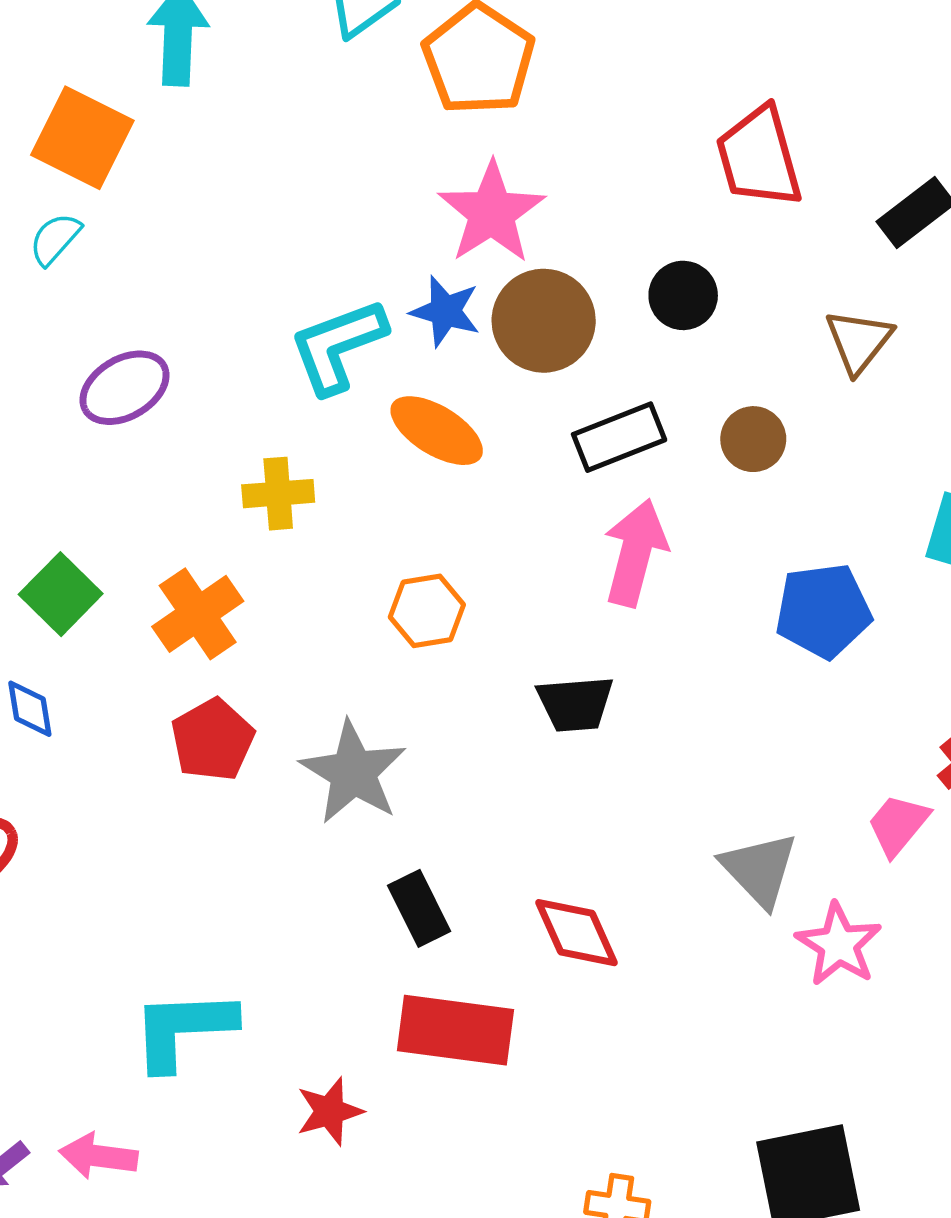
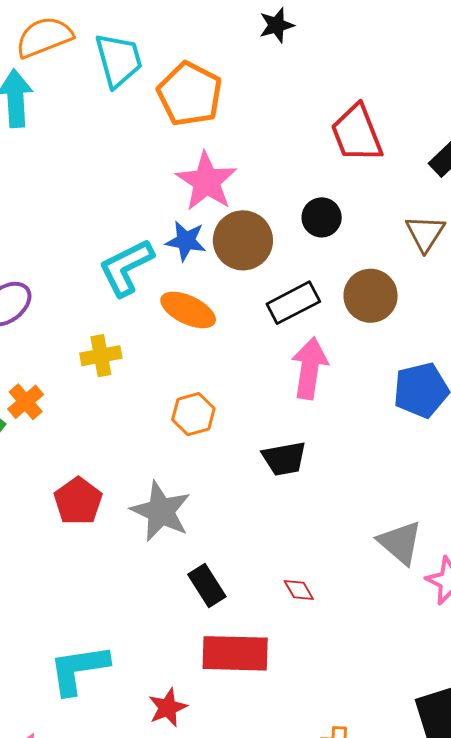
brown circle: (753, 439) -> (371, 296), size x1.4
orange cross: (198, 614) -> (26, 402), moved, size x0.7
red diamond: (577, 933) -> (299, 590), size x0.6

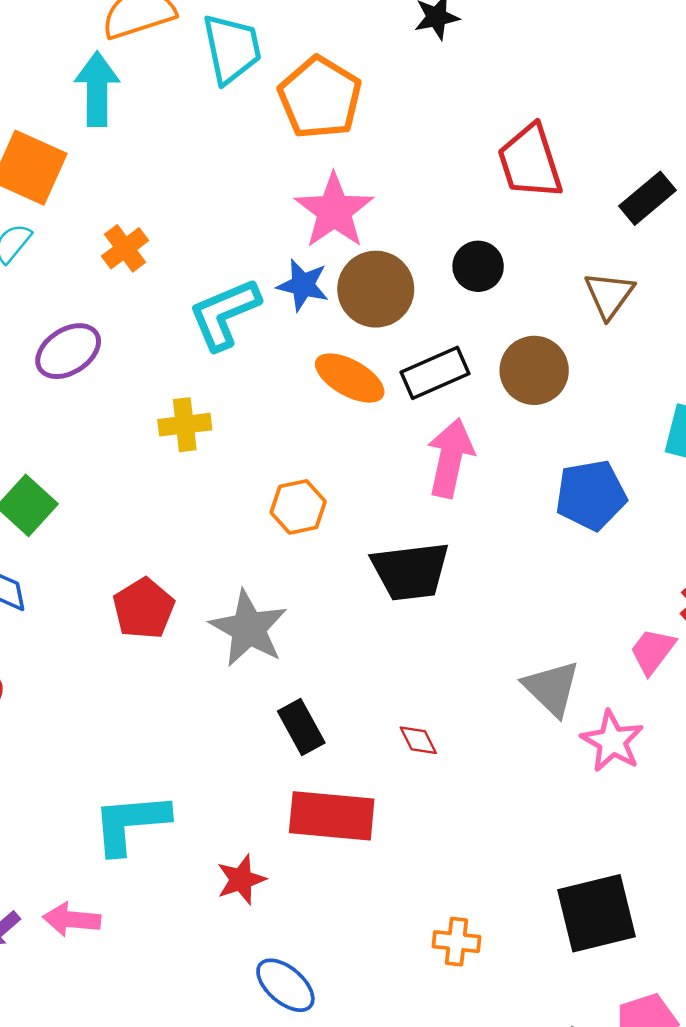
orange ellipse: (188, 310) -> (350, 378), moved
orange cross: (26, 402) -> (125, 248), moved
black trapezoid: (284, 459) -> (411, 571), size x1.4

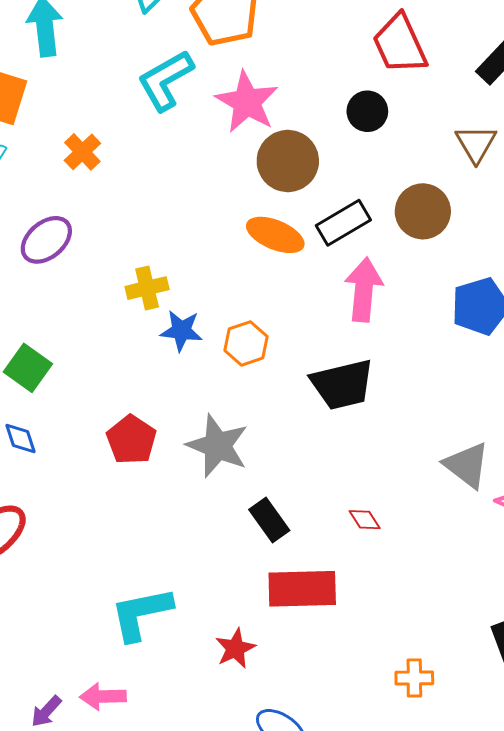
black circle: (478, 266) -> (367, 111), moved
blue star: (303, 285) -> (181, 331), moved
cyan L-shape: (224, 314) -> (165, 80), moved

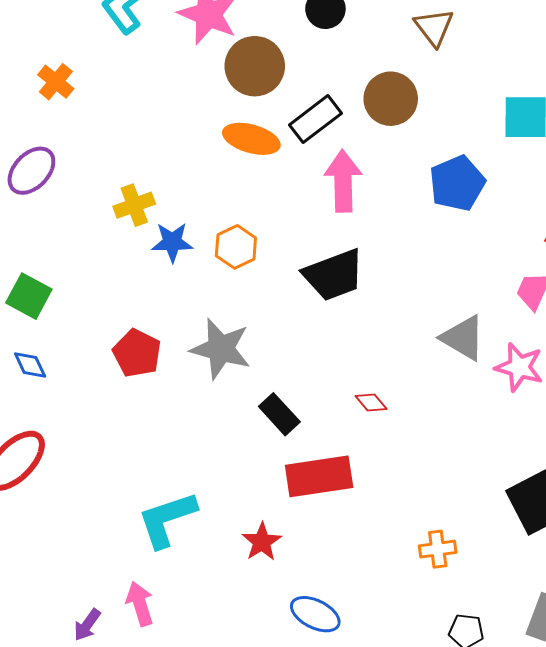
pink arrow: (103, 696) -> (140, 604), turned 81

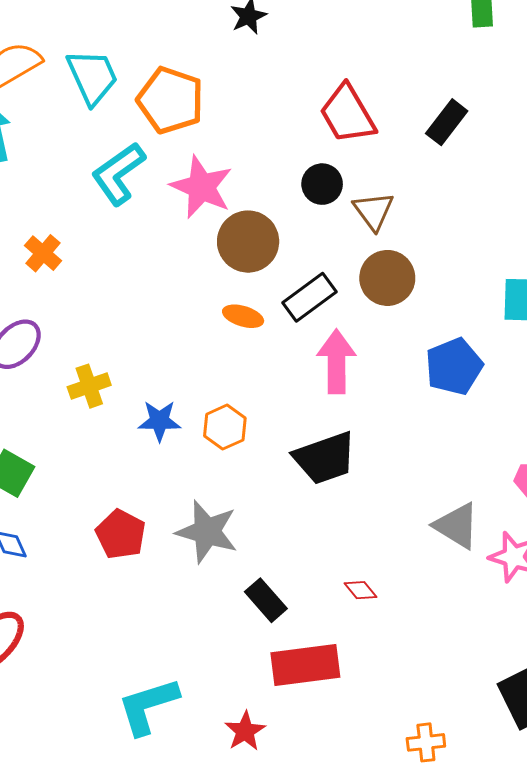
brown triangle: (434, 27) -> (373, 211), moved
orange ellipse: (251, 139) -> (243, 316), size x0.7
yellow cross: (134, 205) -> (89, 386), moved

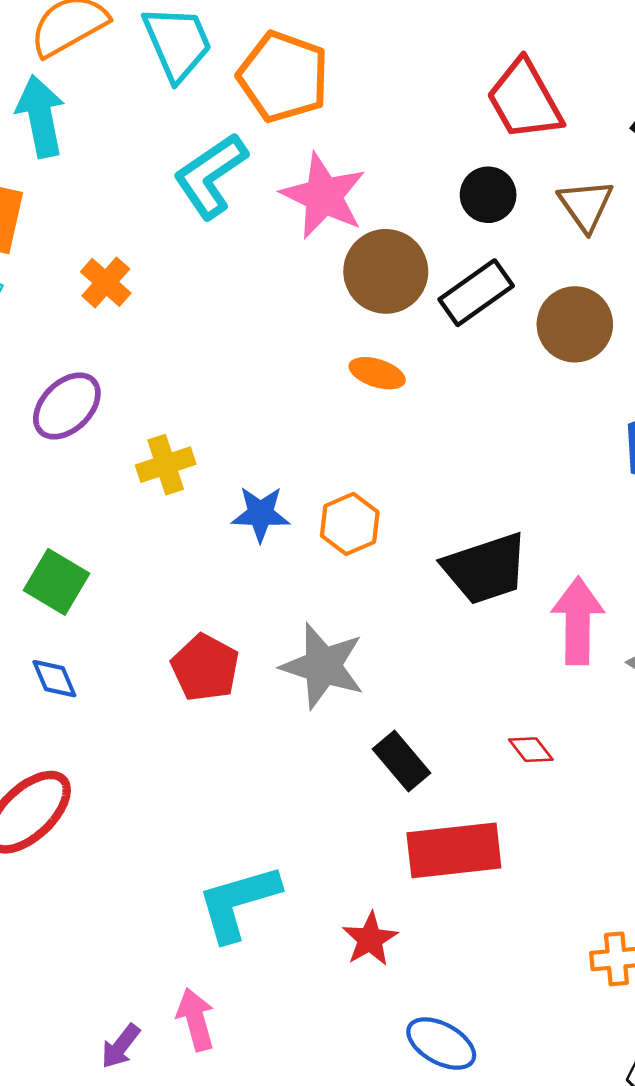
brown triangle: (373, 211) -> (586, 205), moved
black rectangle: (309, 297) -> (476, 293), moved
pink arrow: (336, 362) -> (578, 621), moved

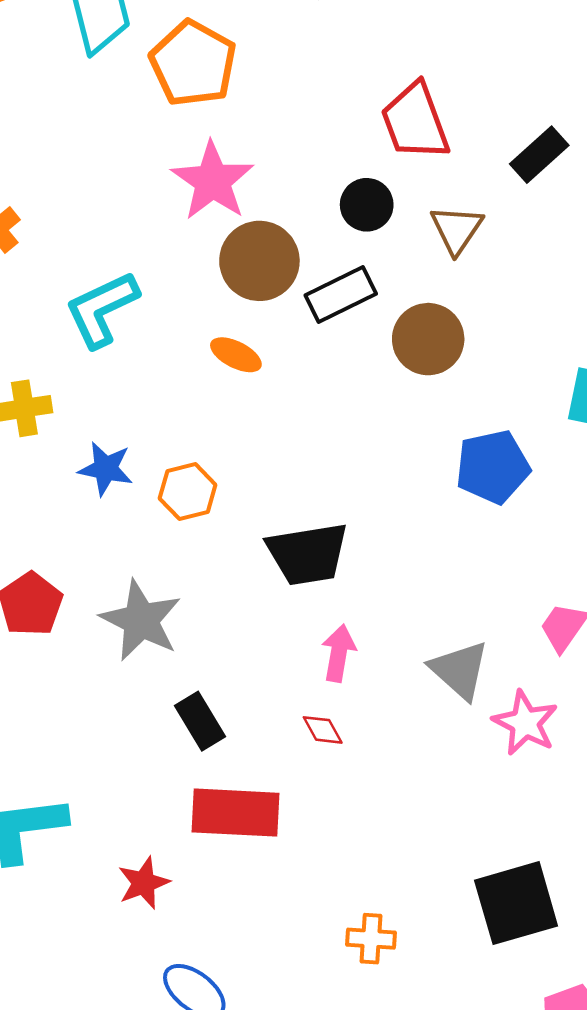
cyan L-shape: (210, 176) -> (102, 309), moved
pink arrow: (578, 621) -> (339, 653), moved, size x0.7

